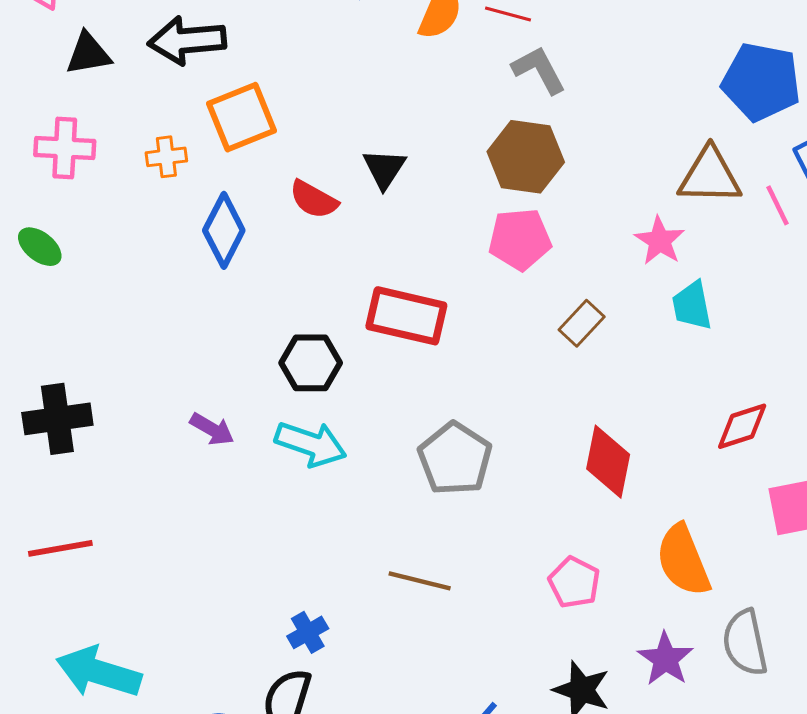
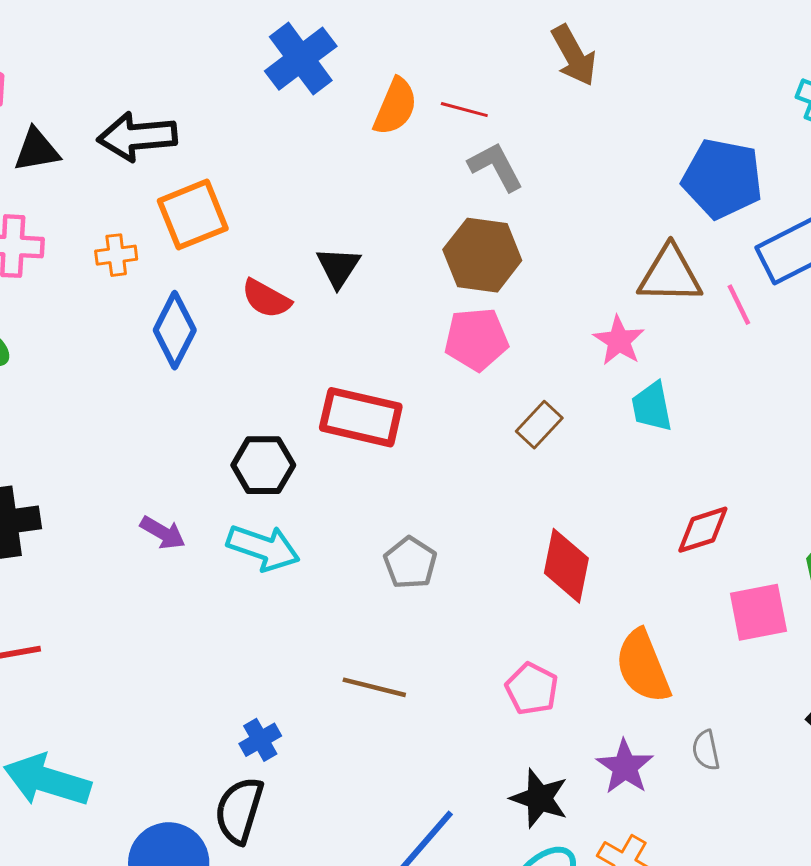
gray pentagon: (455, 459) -> (410, 563), size x0.7
gray semicircle: (745, 643) -> (706, 750), size x0.6

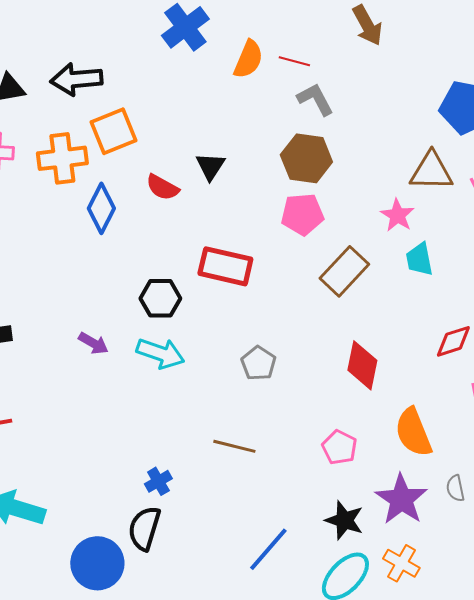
orange cross: (116, 255) -> (62, 158), size x1.8
brown rectangle: (539, 425) -> (344, 271), size x1.6
purple star: (625, 767) -> (401, 499), size x1.4

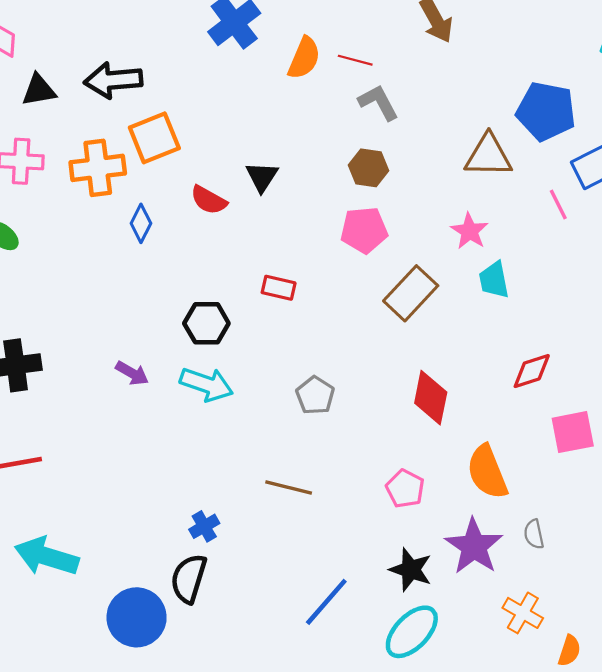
brown hexagon: (306, 158) -> (368, 168), size x0.7
brown triangle: (431, 171) -> (488, 156), moved
blue diamond: (101, 208) -> (141, 223), size x0.7
red rectangle: (225, 266) -> (279, 288), size x0.6
orange cross: (401, 563) -> (523, 613), moved

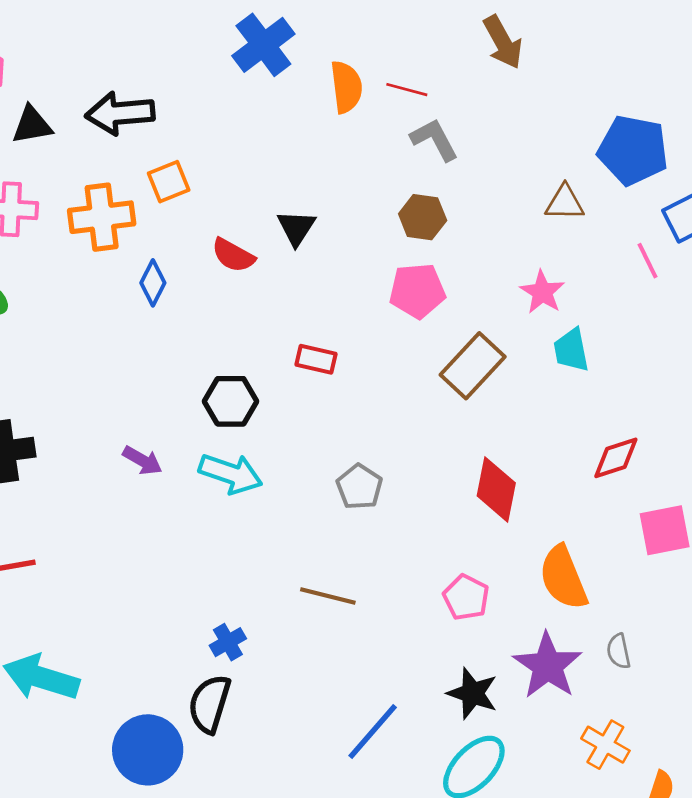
orange semicircle: (304, 58) -> (346, 87), turned -30
orange square: (154, 138) -> (169, 182), size x0.7
brown triangle: (488, 156) -> (565, 203), size x0.7

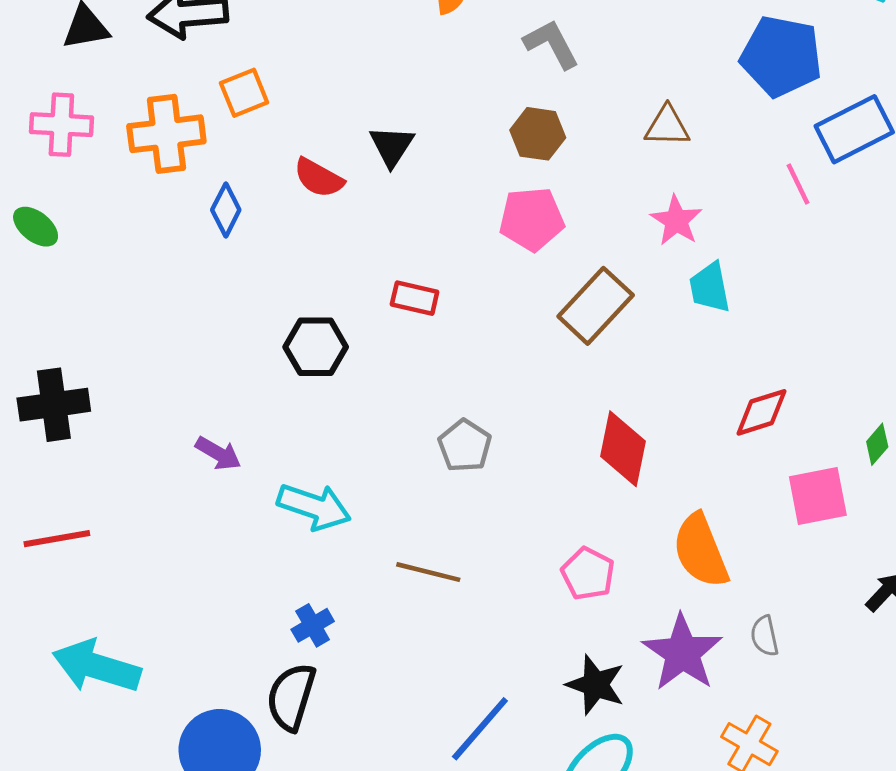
brown triangle: (565, 203) -> (667, 126), moved
purple arrow: (142, 461) -> (218, 453), moved
cyan arrow: (231, 474) -> (314, 507), moved

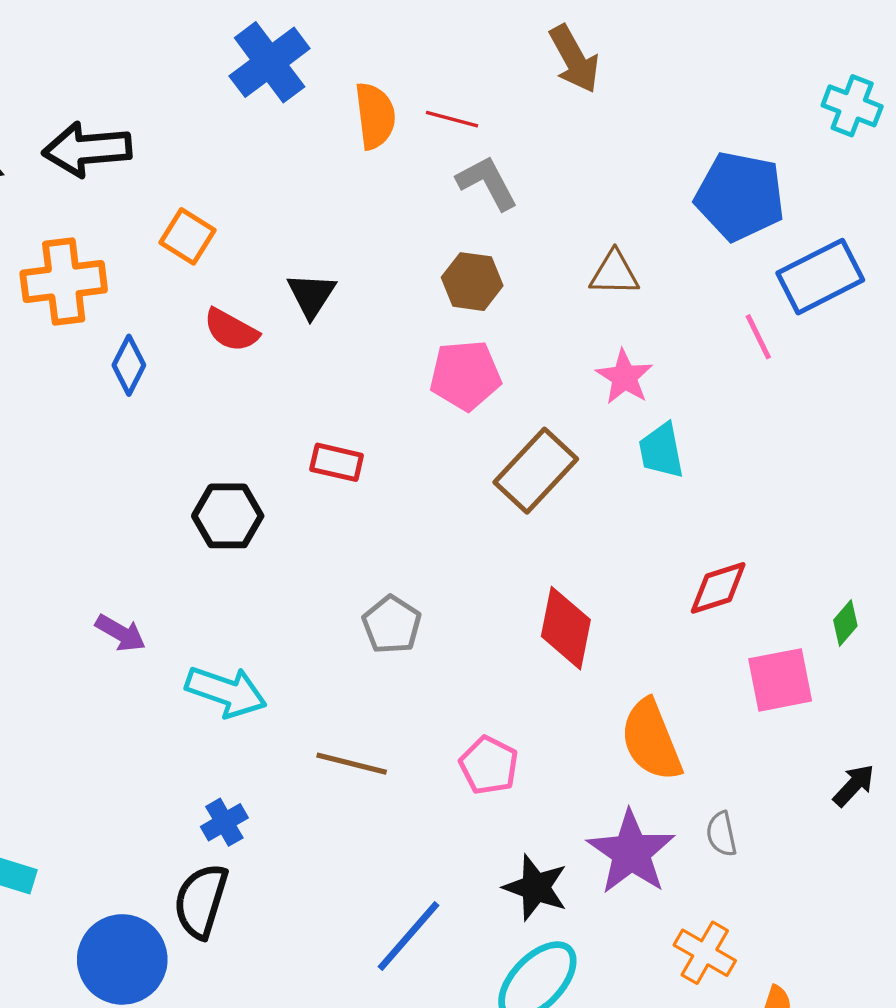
orange square: (244, 93) -> (188, 236), moved, turned -36
pink pentagon: (588, 574) -> (489, 765), moved

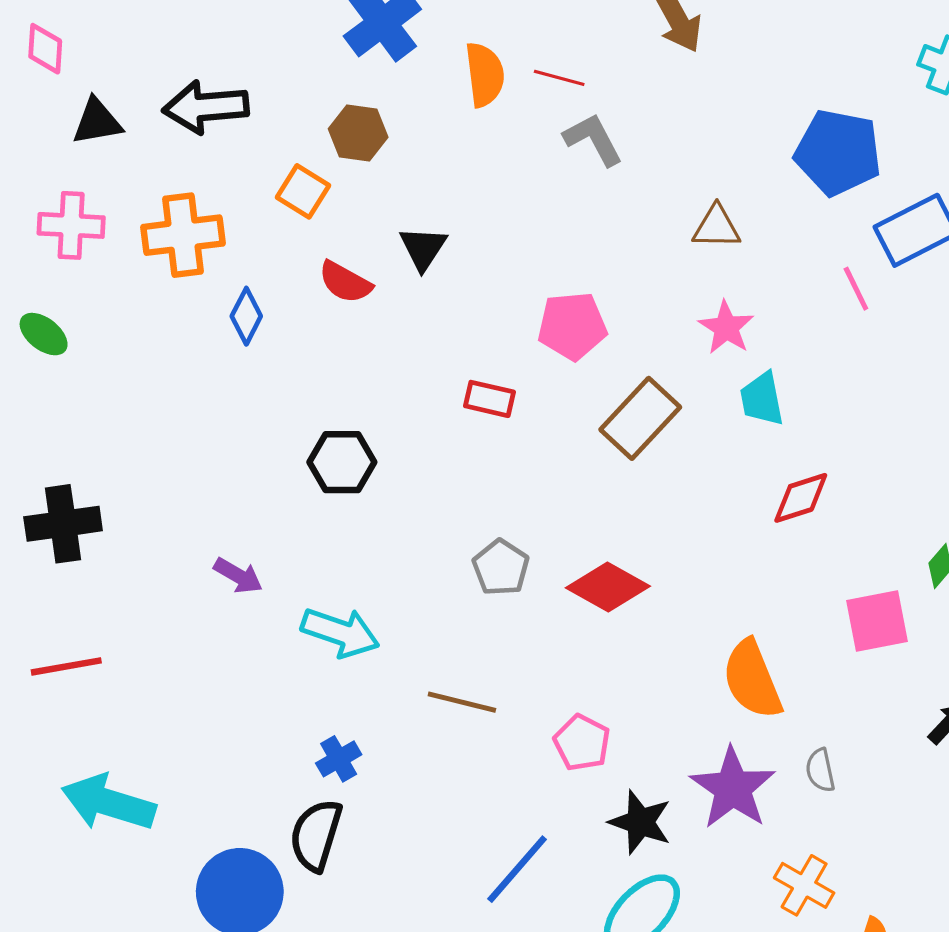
brown hexagon: (472, 282) -> (358, 133), moved
red rectangle: (337, 462) -> (489, 399), moved
red diamond: (718, 588) -> (801, 498), moved
red diamond: (566, 628) -> (608, 587), moved, turned -72
pink pentagon: (489, 765) -> (582, 743), moved

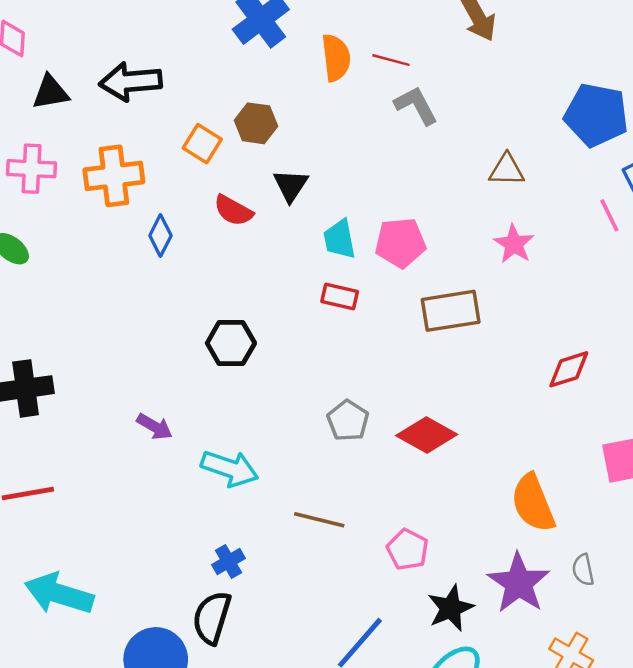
brown hexagon: (358, 133) -> (256, 123), moved
cyan trapezoid: (762, 399) -> (340, 239), moved
brown rectangle: (640, 418) -> (451, 311), turned 38
black star: (640, 822) -> (451, 608), turned 30

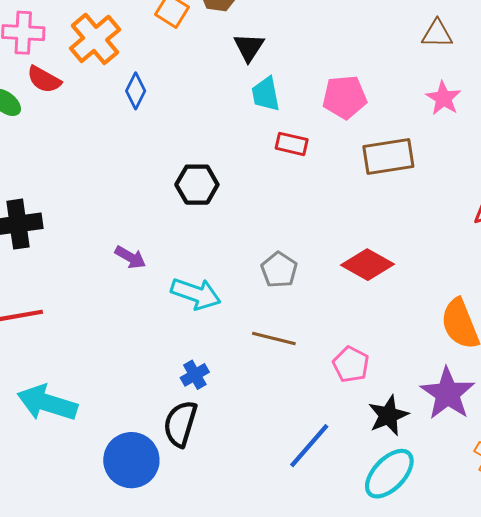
orange cross: (114, 176) -> (95, 39), turned -33
red semicircle: (233, 211) -> (44, 79), moved
cyan trapezoid: (340, 239) -> (266, 94), moved
gray pentagon: (348, 421) -> (279, 270), moved

